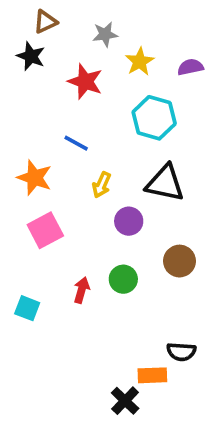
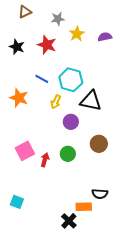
black star: (31, 56) -> (17, 47), moved
cyan hexagon: (154, 118) -> (71, 80), moved
pink square: (45, 230) -> (25, 151), moved
cyan square: (27, 308) -> (17, 202), moved

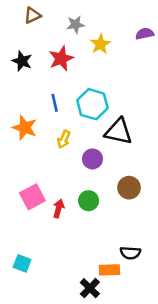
purple semicircle: (105, 37) -> (145, 34), moved
red star: (47, 45) -> (61, 58), turned 30
blue line: (42, 79) -> (55, 103), turned 48
yellow arrow: (56, 102) -> (64, 139), moved

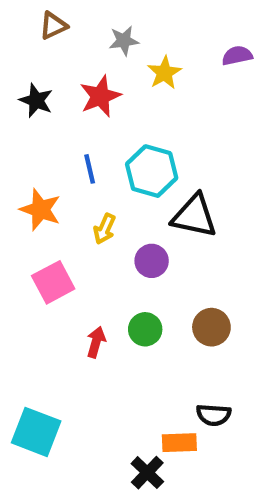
brown circle: (129, 188) -> (211, 327), moved
pink square: (32, 197) -> (53, 282), moved
cyan square: (22, 263) -> (36, 432), size x1.6

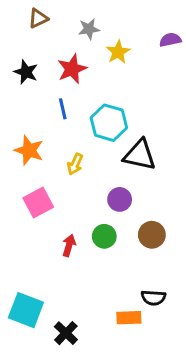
blue line: (90, 169) -> (63, 109), moved
purple circle: (152, 261) -> (120, 199), moved
black cross: (147, 473) -> (66, 333), moved

